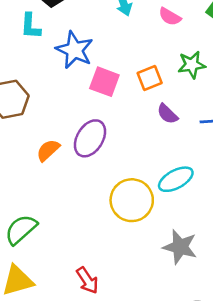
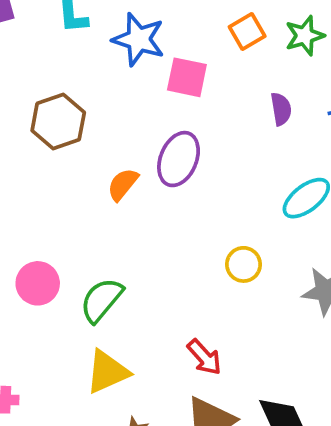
orange square: (150, 78) -> (247, 31), moved
purple semicircle: (167, 114) -> (281, 109), turned -135
yellow circle: (132, 200) -> (244, 264), moved, size x0.6

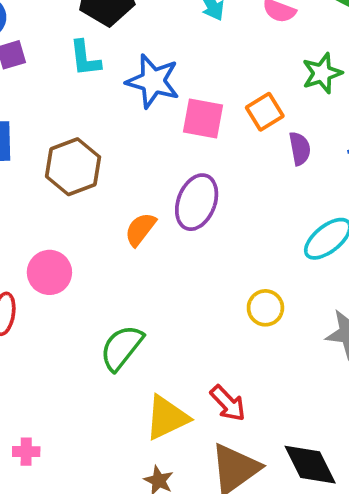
orange square: (247, 31) -> (265, 112), moved
pink circle: (38, 283) -> (49, 272), moved
yellow triangle: (107, 372) -> (167, 418), moved

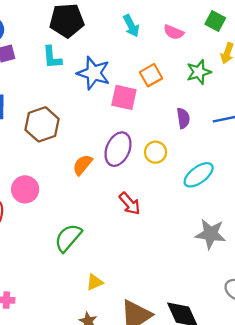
orange square: (265, 112) -> (151, 75), moved
yellow circle: (265, 308) -> (156, 152), moved
red arrow: (228, 403) -> (130, 204), moved
yellow triangle: (167, 418) -> (95, 282), size x0.6

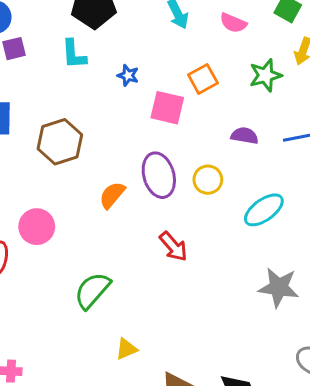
blue star: (94, 73) -> (128, 75), size x0.5
purple semicircle: (183, 118) -> (245, 136), turned -72
purple ellipse: (118, 149) -> (159, 175), turned -40

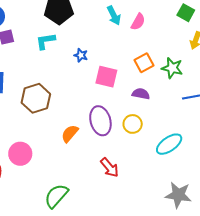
pink semicircle: (233, 23) -> (138, 22), moved, turned -84
cyan L-shape: (74, 54) -> (46, 41), turned 85
green star: (266, 75) -> (172, 68), moved, turned 30
orange square: (203, 79) -> (144, 63), moved
purple semicircle: (245, 136) -> (141, 94), moved

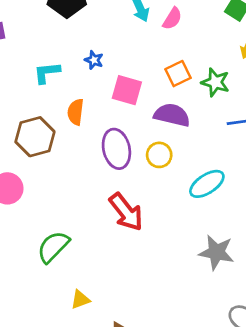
cyan L-shape: (46, 41) -> (47, 73), moved
purple semicircle: (141, 94) -> (172, 115), size x1.5
brown hexagon: (36, 98) -> (35, 137), moved
orange semicircle: (70, 134) -> (76, 112), moved, turned -36
red arrow: (110, 168) -> (126, 212), size x1.4

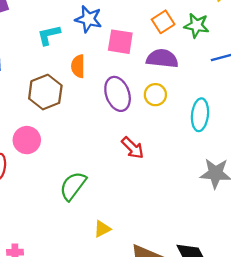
blue star: (94, 60) -> (88, 19), size x1.6
cyan ellipse: (207, 184) -> (200, 115), turned -44
red arrow: (126, 212) -> (133, 148), size x0.7

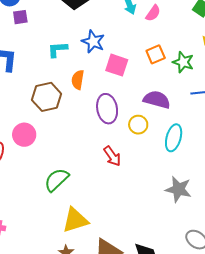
purple semicircle: (162, 59) -> (157, 100), moved
yellow circle: (155, 95) -> (138, 125), moved
yellow triangle: (102, 229) -> (75, 220), size x1.8

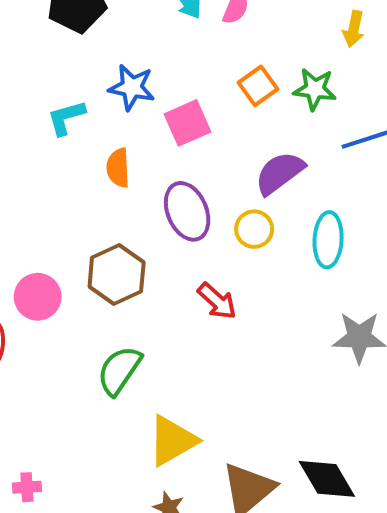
pink square: (117, 65) -> (187, 123), turned -30
brown hexagon: (47, 97) -> (117, 275), moved
purple semicircle: (157, 100) -> (280, 173), turned -40

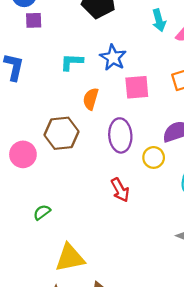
brown hexagon: (117, 275) -> (61, 133), moved
green semicircle: (119, 370) -> (42, 212), moved, size x0.6

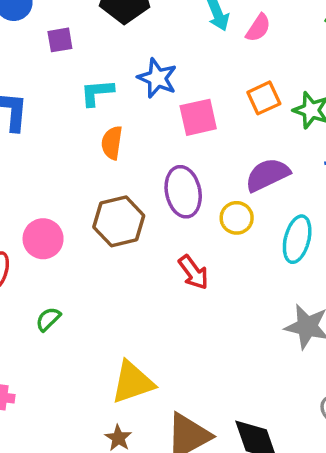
purple square: (34, 20) -> (60, 40), moved
orange semicircle: (91, 99) -> (112, 143), moved
brown hexagon: (61, 133) -> (119, 221), moved
green semicircle: (42, 212) -> (48, 319), moved

